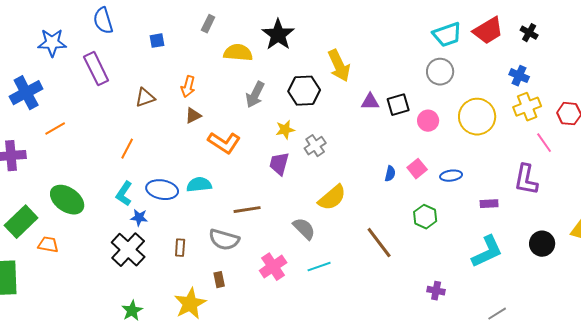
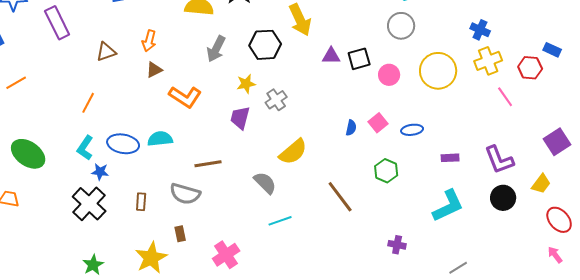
purple L-shape: (526, 180) -> (499, 160), moved, turned -32
pink cross: (273, 267) -> (226, 255), moved

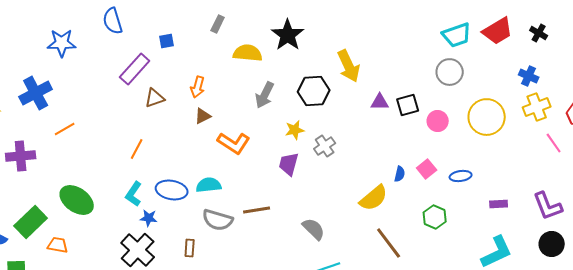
purple rectangle: (57, 23) -> (135, 69), moved, turned 68
yellow semicircle: (293, 152) -> (374, 198), moved
gray semicircle: (185, 194) -> (218, 220), moved

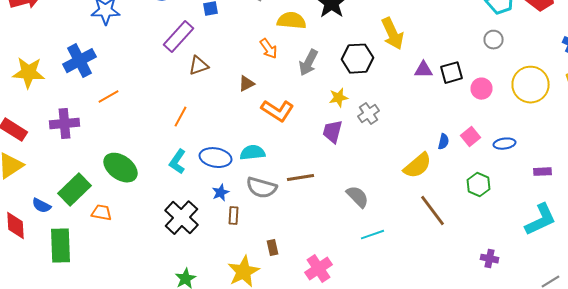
gray circle: (450, 72) -> (494, 40), size x0.7
orange arrow: (198, 87) -> (268, 49), moved, turned -50
blue star: (149, 218) -> (220, 193), moved, turned -30

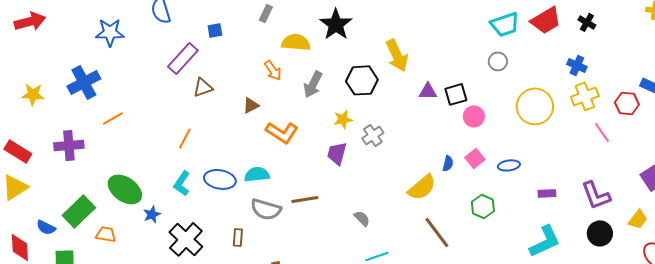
yellow star: (28, 73) -> (33, 94), size x0.7
pink circle: (482, 89) -> (474, 116), moved
blue star: (220, 193) -> (152, 214), moved
gray semicircle: (358, 197) -> (362, 218), size x0.7

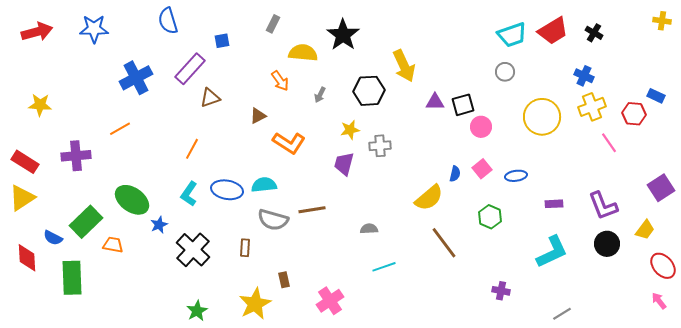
blue star: (110, 32) -> (94, 29), moved
blue cross: (84, 82) -> (136, 78), moved
gray arrow: (313, 84) -> (320, 95), size x0.6
gray cross: (373, 135) -> (380, 146), turned 30
gray semicircle: (362, 218) -> (369, 229), turned -48

